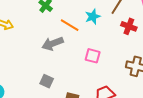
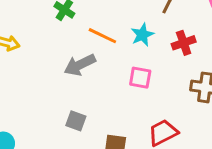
cyan star: (93, 17) -> (142, 35), moved
red cross: (129, 26) -> (184, 43), moved, turned -35

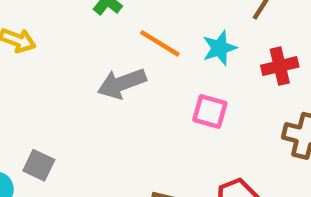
gray square: (76, 121) -> (39, 165), moved

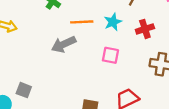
orange line: (160, 43) -> (82, 22), turned -30

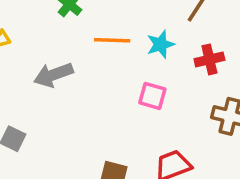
gray arrow: (64, 44) -> (53, 75), moved

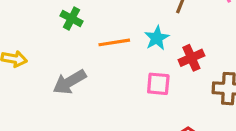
red cross: (209, 59) -> (191, 58), moved

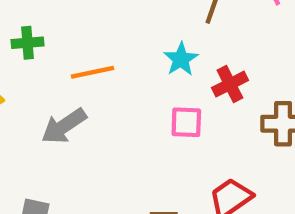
green cross: (72, 18) -> (28, 43), moved, turned -30
orange line: (114, 42) -> (92, 72), moved

